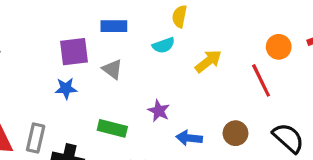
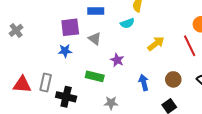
yellow arrow: (208, 61) -> (156, 44), moved
purple star: (159, 111) -> (117, 60), moved
blue arrow: (189, 138) -> (144, 82), turned 70

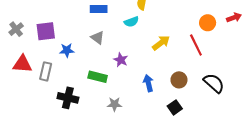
purple square: (70, 27) -> (46, 31), moved
gray rectangle: (46, 82) -> (46, 71), moved
red triangle: (22, 85) -> (22, 64), moved

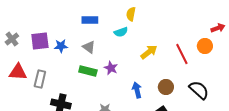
orange circle: (208, 23) -> (205, 46), moved
blue star: (67, 50) -> (61, 46), moved
green rectangle: (98, 77) -> (88, 71), moved

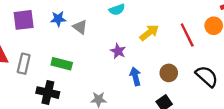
blue star: (61, 46) -> (58, 19), moved
purple star: (111, 68) -> (118, 51), moved
green rectangle: (88, 71) -> (62, 64), moved

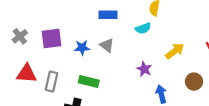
blue star: (58, 19) -> (82, 48), moved
brown circle: (169, 73) -> (194, 82), moved

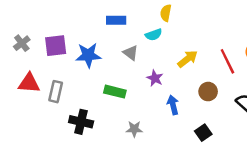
gray triangle: (107, 45) -> (131, 53), moved
blue star: (82, 48) -> (88, 55), size x1.5
green rectangle: (89, 82) -> (115, 92), moved

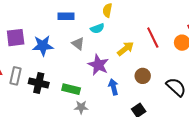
red line: (227, 61) -> (153, 38), moved
purple star: (155, 78) -> (98, 65), size x1.5
green rectangle: (115, 92) -> (71, 89), moved
black cross: (81, 122) -> (39, 83), moved

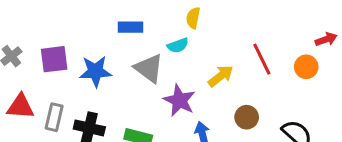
gray triangle: (78, 44) -> (149, 68), size x1.5

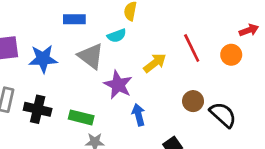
brown circle: (247, 117) -> (193, 101), moved

